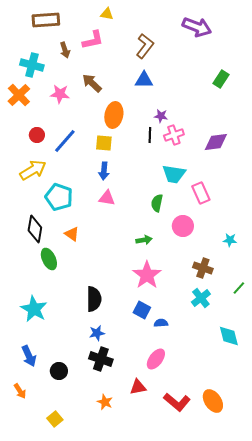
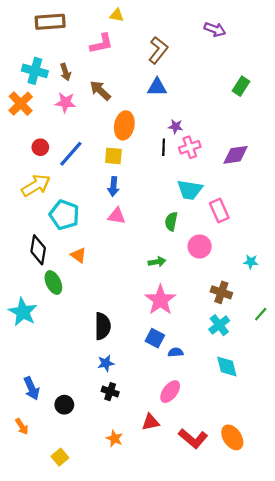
purple arrow: (197, 27) -> (215, 29), size x0.7
brown arrow: (65, 50) -> (65, 72), moved
cyan star: (34, 309) -> (23, 312), moved
cyan diamond: (229, 336) -> (227, 366), moved
black cross: (101, 359) -> (110, 392), size x0.7

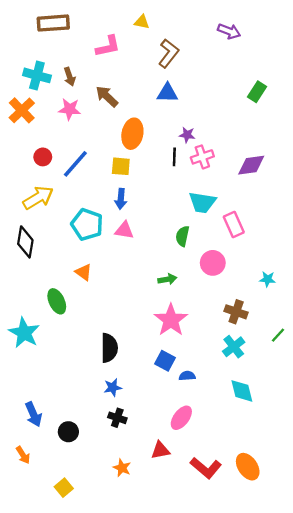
yellow triangle: (117, 15) -> (142, 22), moved
cyan pentagon: (64, 215) -> (87, 224), moved
black diamond: (38, 250) -> (25, 242), moved

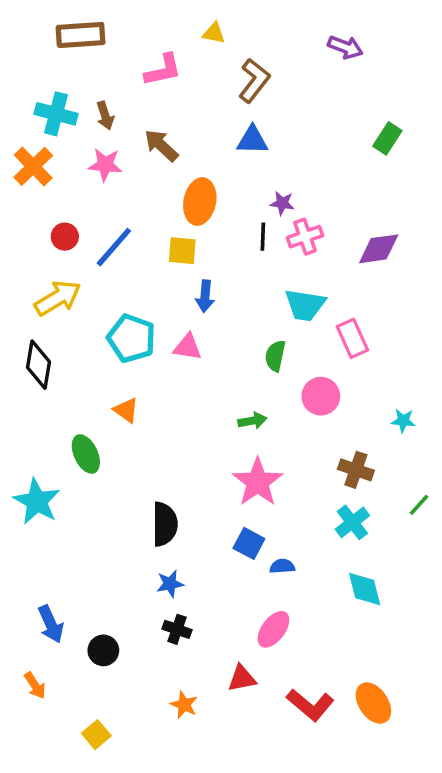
blue arrow: (121, 199) -> (205, 296), moved

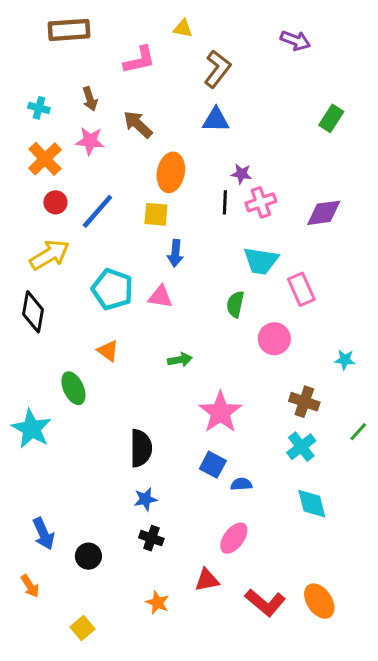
cyan cross: (56, 114) -> (39, 108), moved, size x0.6
orange cross: (33, 166) -> (45, 159), moved
green arrow: (252, 421) -> (180, 360), moved

